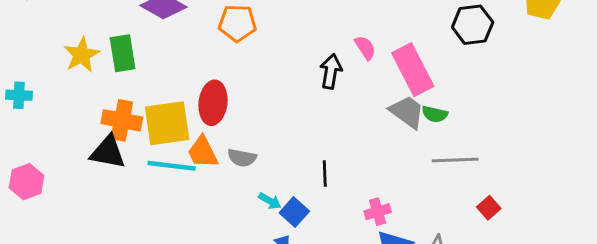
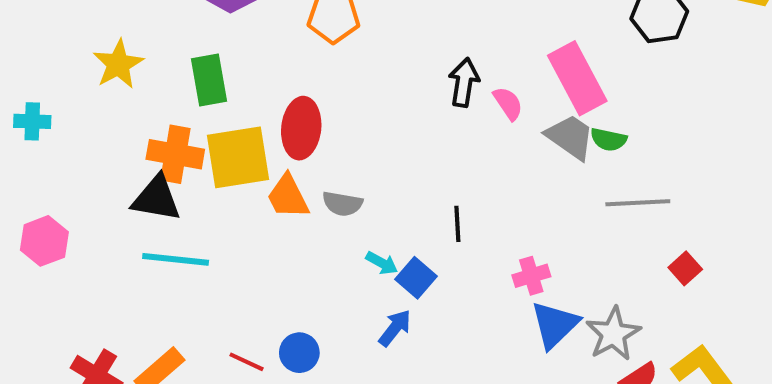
pink semicircle: (365, 48) -> (508, 103), moved
green rectangle: (123, 53) -> (209, 80), moved
cyan line: (172, 166) -> (176, 259), moved

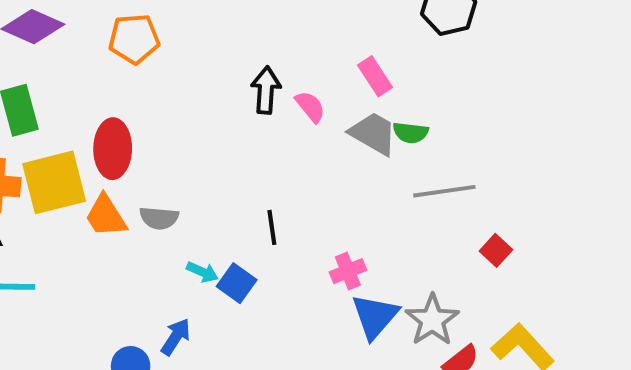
pink rectangle: (577, 78) -> (375, 76), size x0.6
blue arrow: (395, 328) -> (176, 337), moved

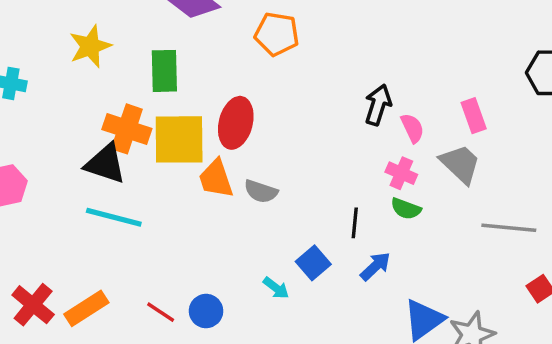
green semicircle: (411, 133) -> (406, 209), moved
pink cross: (348, 271) -> (401, 173), moved, turned 32
cyan arrow: (202, 272) -> (276, 288), moved
blue arrow: (176, 337) -> (375, 266), moved

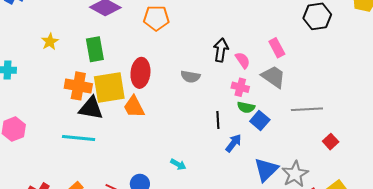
yellow star: (90, 46) -> (50, 42), size x0.7
black triangle: (105, 164) -> (91, 108), moved
gray semicircle: (261, 191) -> (190, 77), moved
blue square: (313, 263) -> (260, 121), moved

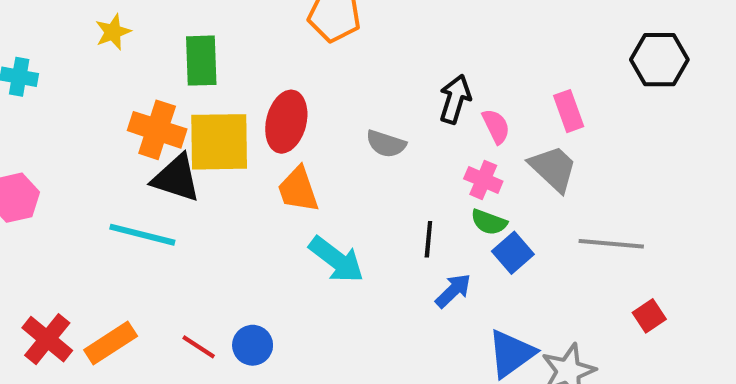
orange trapezoid: (134, 107) -> (298, 190), moved
cyan arrow: (178, 164) -> (336, 260), moved, size x1.8

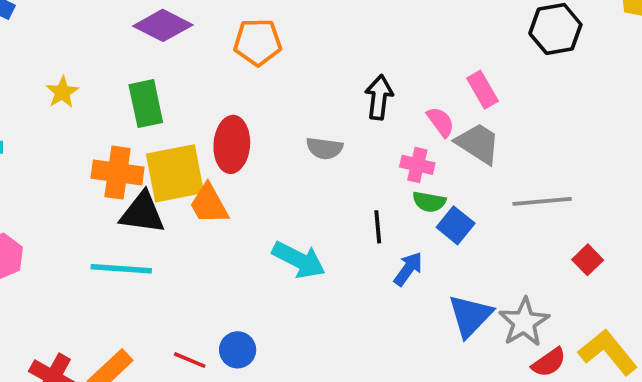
pink semicircle: (496, 126) -> (441, 122), moved
orange trapezoid: (298, 190) -> (209, 204), moved

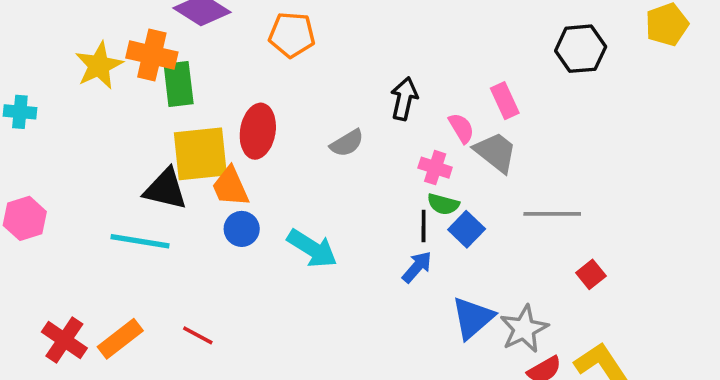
yellow star: (62, 92) -> (99, 66), size x1.5
gray semicircle: (324, 148) -> (347, 143), turned -44
orange cross: (118, 173) -> (152, 55), moved
black line: (378, 227) -> (424, 226), moved
blue circle: (238, 350) -> (242, 229), moved

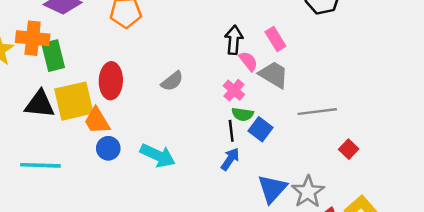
black arrow: (404, 99) -> (234, 40), moved
pink cross: (435, 168) -> (234, 90), turned 30
black triangle: (165, 189) -> (40, 104), moved

